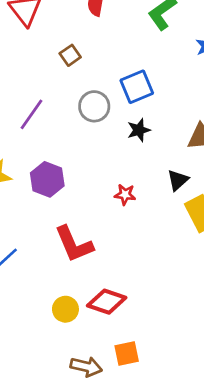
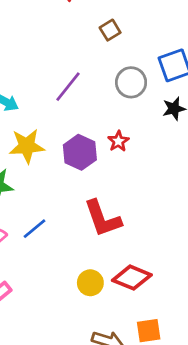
red star: (125, 195) -> (118, 141), moved, turned 30

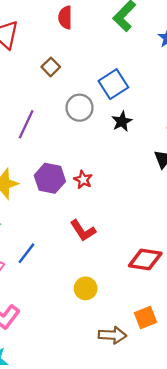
red star: (118, 141) -> (83, 180), moved
red L-shape: (103, 218) -> (83, 231), size x0.7
red diamond: (132, 278) -> (145, 260), moved

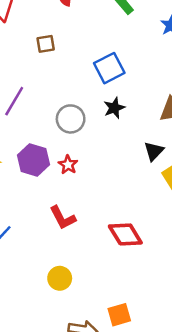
brown square: (51, 67) -> (46, 44), turned 30
gray circle: (79, 108) -> (71, 119), moved
red diamond: (145, 260) -> (125, 234), moved, turned 44

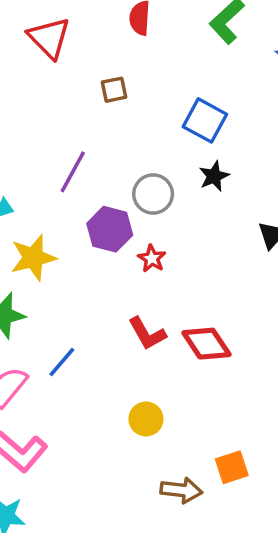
blue square: (109, 68) -> (205, 120), turned -32
purple hexagon: (33, 160) -> (110, 229), moved
red diamond: (125, 234) -> (206, 344), moved

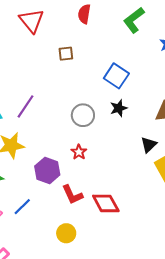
purple line: (73, 172) -> (25, 106), moved
purple hexagon: (110, 229) -> (47, 170), moved
yellow circle: (146, 419) -> (66, 233), moved

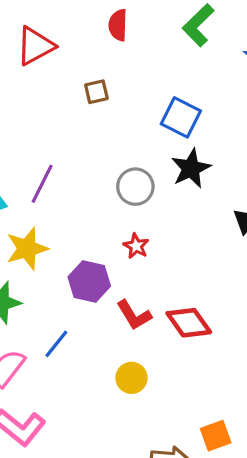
red triangle: (32, 21) -> (35, 46), turned 48
black star: (119, 108) -> (191, 168), size x1.4

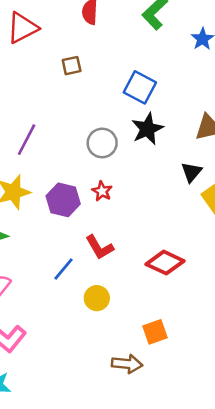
purple hexagon: (89, 282) -> (63, 200), moved
red diamond: (189, 323) -> (165, 263), moved, turned -30
blue line: (56, 344) -> (64, 269), moved
orange square: (216, 436) -> (155, 332), moved

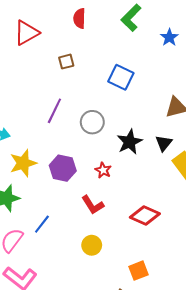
black star: (147, 129) -> (130, 142), moved
purple line: (27, 140) -> (54, 111), moved
red star: (102, 191) -> (103, 170), moved
blue line: (64, 269) -> (42, 224), moved

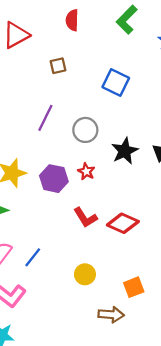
red star: (103, 170) -> (86, 171), moved
red diamond: (145, 215) -> (123, 223), moved
blue line: (42, 224) -> (33, 257), moved
yellow circle: (92, 245) -> (85, 274), moved

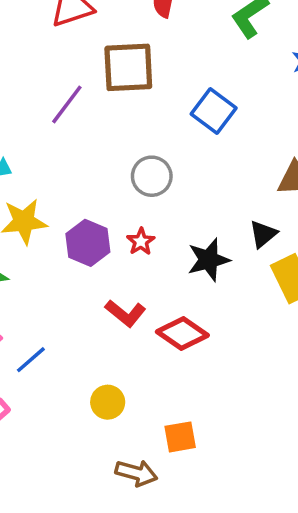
brown square: (58, 66) -> (128, 67), size x2.0
purple line: (45, 118) -> (67, 104), moved
black star: (125, 151) -> (209, 260), moved
red L-shape: (85, 217) -> (125, 313), turned -30

